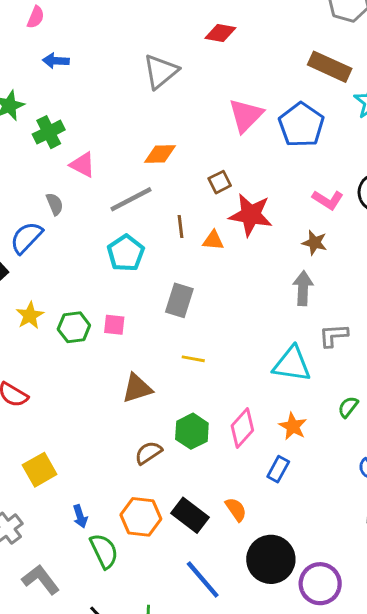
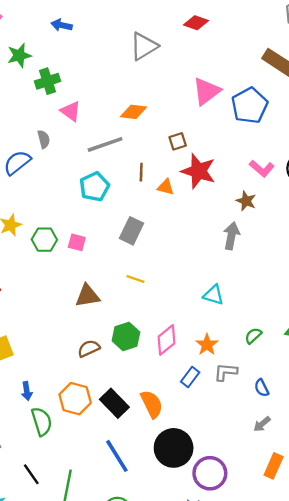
gray L-shape: (333, 335) -> (226, 372), moved
cyan triangle: (292, 364) -> (214, 295), size x0.7
orange semicircle: (236, 509) -> (152, 404), size x1.4

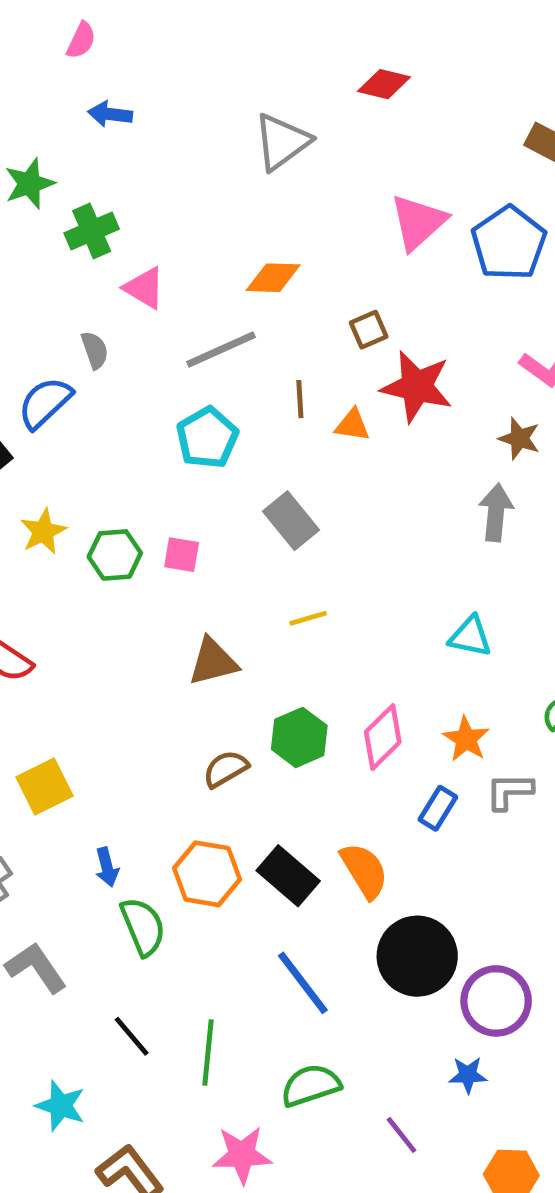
gray rectangle: (131, 231) -> (291, 521), turned -60
yellow line: (136, 279) -> (308, 618), turned -30

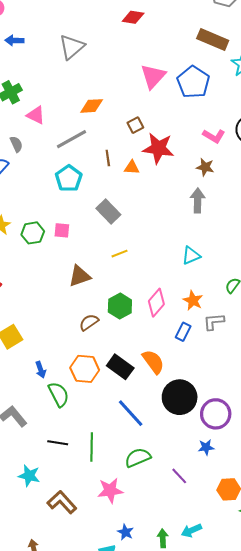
gray triangle: (282, 142) -> (72, 47), moved
cyan triangle: (470, 637) -> (191, 256), turned -30
black line: (132, 1036) -> (58, 443), turned -36

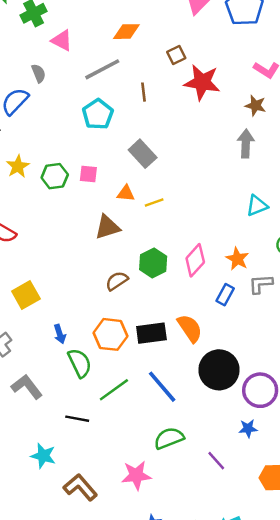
orange triangle: (132, 167) -> (126, 193), moved
cyan triangle: (191, 256) -> (257, 206), moved
black rectangle: (120, 367) -> (151, 333), turned -45
green line: (92, 447) -> (114, 390), moved, turned 52

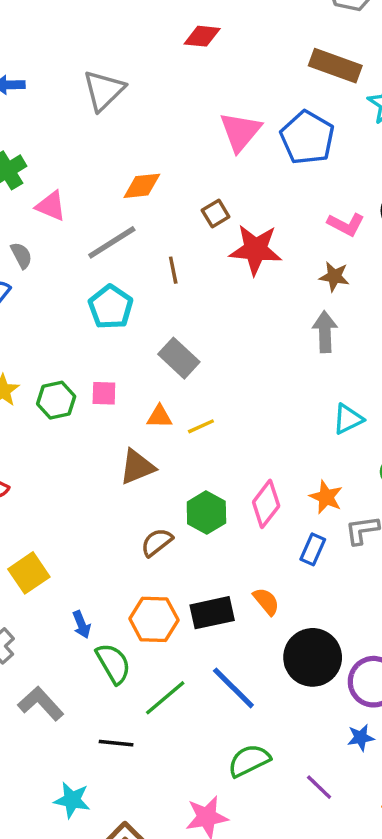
orange semicircle: (190, 328) -> (266, 601), size x0.7

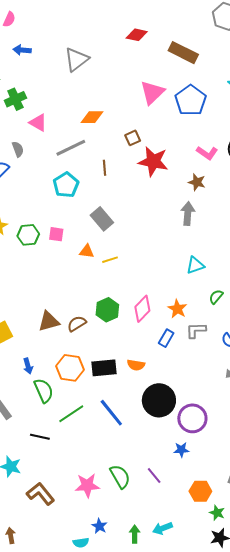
brown rectangle: (335, 66) -> (183, 53), moved
brown triangle: (137, 467) -> (49, 321), moved
orange semicircle: (266, 601) -> (136, 365), turned 132
green semicircle: (249, 761) -> (120, 476), moved, turned 80

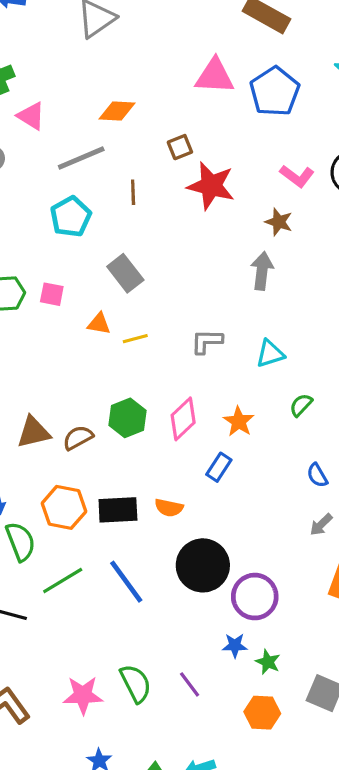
pink triangle: (152, 92) -> (215, 76), turned 44
gray L-shape: (196, 330) -> (207, 341), moved
green star: (217, 513) -> (268, 662), moved

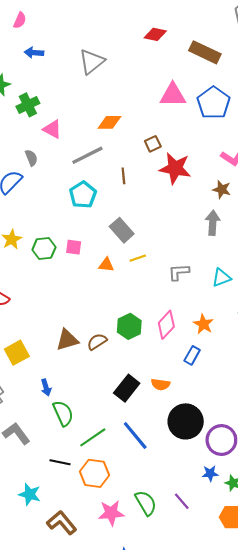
yellow line: (135, 339) -> (138, 258), moved
orange hexagon: (64, 507) -> (94, 473), moved
black rectangle: (118, 510) -> (127, 388), turned -45

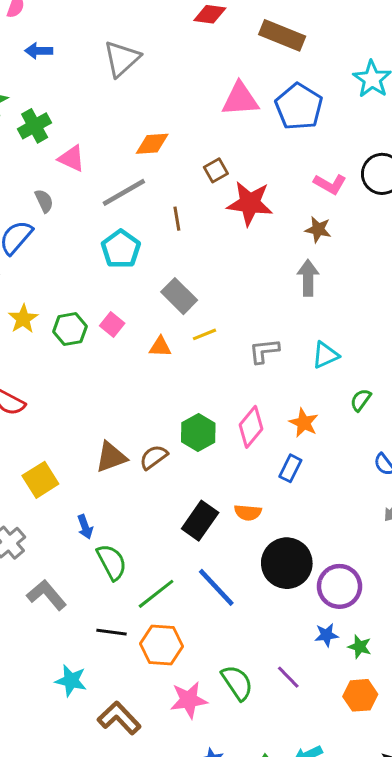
pink square: (74, 247) -> (112, 325), turned 35

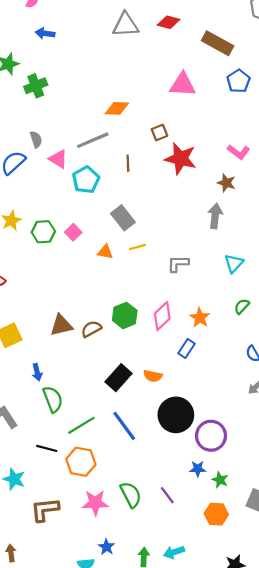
gray triangle: (122, 59) -> (126, 25), moved, turned 32
blue pentagon: (299, 107) -> (238, 81), moved, size x0.7
pink triangle: (72, 158) -> (58, 159), moved
cyan triangle: (325, 355) -> (234, 263), moved, turned -30
brown L-shape: (119, 718) -> (45, 510), turned -60

